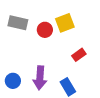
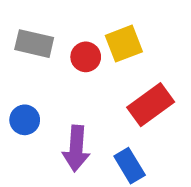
red rectangle: (79, 55) -> (151, 105), size x1.6
blue circle: (13, 81) -> (25, 120), moved

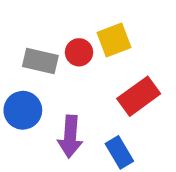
gray rectangle: (34, 44) -> (40, 61), moved
blue circle: (25, 120) -> (23, 110), size x1.4

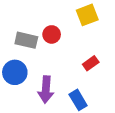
yellow square: (114, 40) -> (87, 15), moved
red rectangle: (139, 96) -> (91, 63), size x0.6

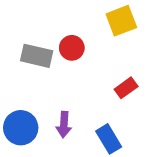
blue circle: (15, 72) -> (21, 128), moved
purple arrow: (46, 90) -> (64, 125), size x0.7

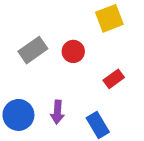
red circle: (72, 48) -> (73, 51), moved
gray rectangle: (37, 56) -> (33, 50), turned -48

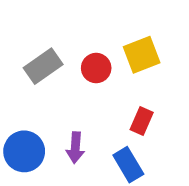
yellow square: (109, 18) -> (142, 55), moved
red rectangle: (114, 79) -> (142, 121), moved, turned -30

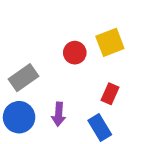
gray rectangle: (43, 66) -> (23, 78), moved

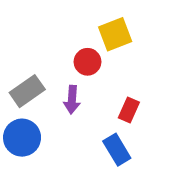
yellow square: (110, 42) -> (115, 34), moved
purple arrow: (59, 114) -> (72, 100), moved

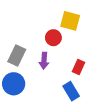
yellow square: (115, 34) -> (70, 21), turned 36
gray rectangle: (27, 91) -> (17, 55), turned -30

